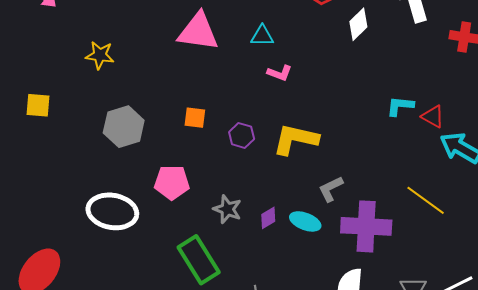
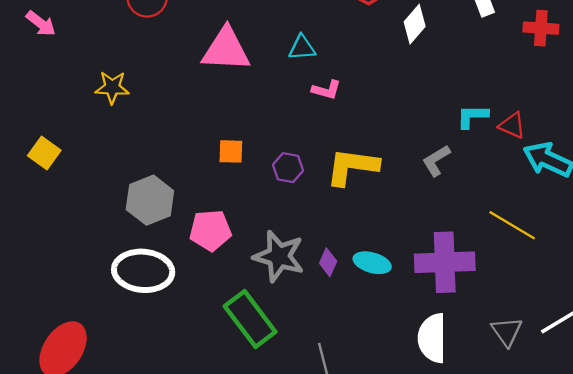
yellow square: (38, 105) -> (44, 153), turned 36
gray hexagon: (124, 127) -> (150, 200), moved
gray L-shape: (331, 189) -> (436, 161), moved
gray star: (227, 209) -> (279, 256), size x1.5
purple diamond: (268, 218) -> (328, 262), turned -30

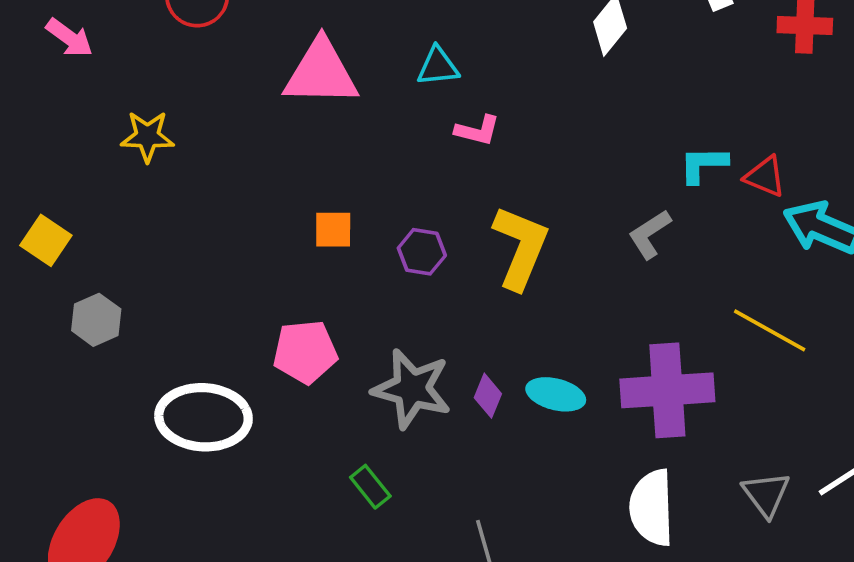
pink arrow: (41, 24) -> (69, 38), moved
yellow L-shape: (352, 167) -> (521, 247), turned 106
gray hexagon: (150, 200) -> (96, 320), moved, size x0.7
green rectangle: (250, 319) -> (370, 487), size x0.5

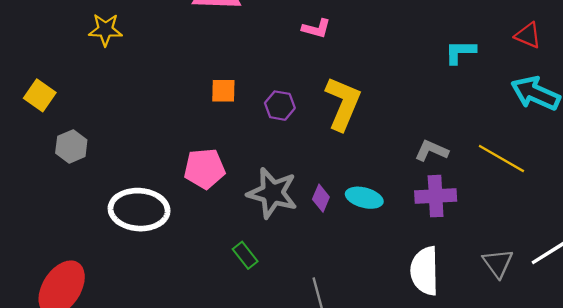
red triangle: (765, 177) -> (528, 35), moved
gray L-shape: (650, 234) -> (432, 151), moved, turned 56
purple cross: (667, 390) -> (436, 196), size x0.7

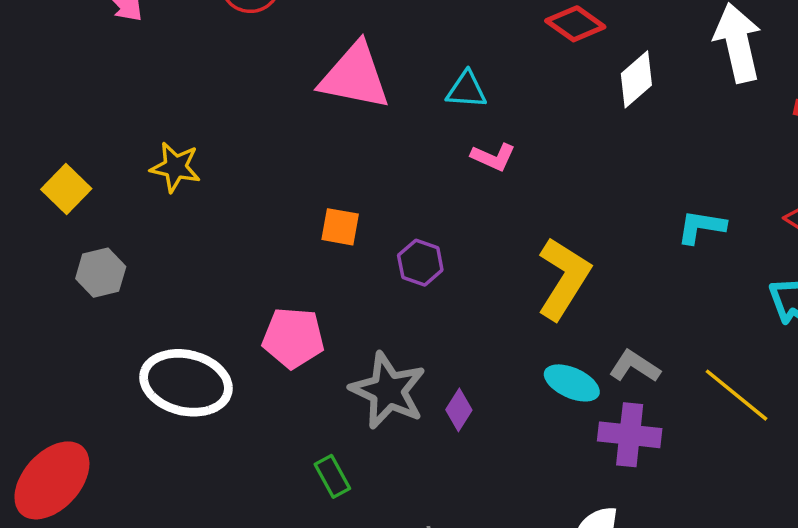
yellow star: (105, 30) -> (175, 167), moved
yellow L-shape: (343, 103) -> (564, 278), moved
cyan ellipse: (364, 198) -> (572, 383), moved

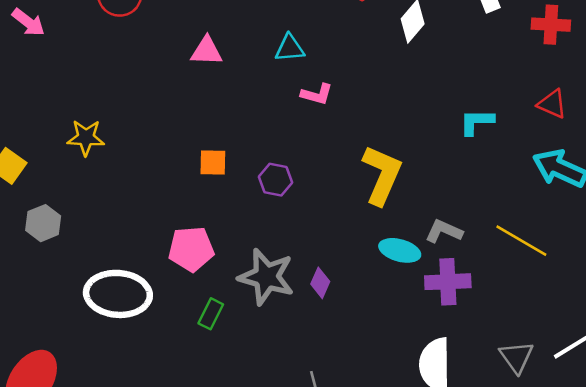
pink triangle: (355, 76) -> (207, 51), size x0.6
green rectangle: (332, 476) -> (211, 314), moved, turned 64

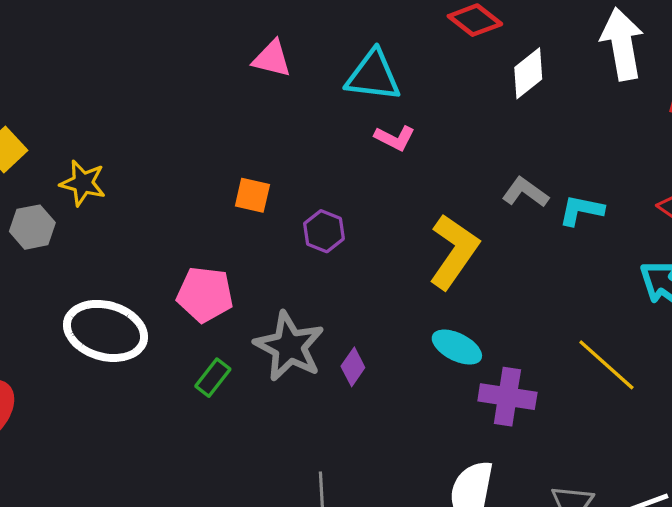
cyan triangle: (290, 48) -> (373, 76), size x1.5
yellow star: (86, 138) -> (83, 183), moved
gray L-shape: (444, 231) -> (525, 192), moved

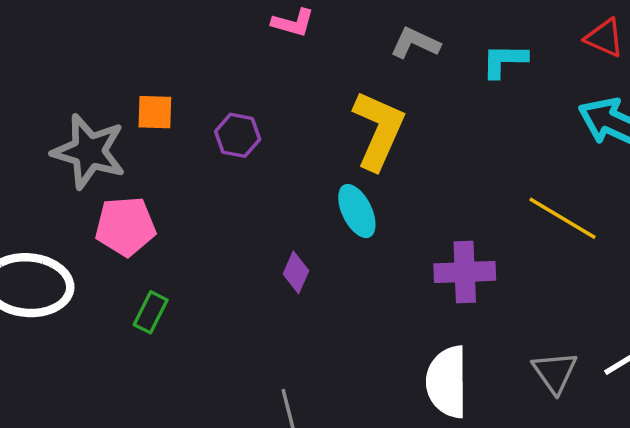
gray L-shape: (525, 192) -> (415, 43), moved
gray star: (289, 346) -> (89, 151), moved
cyan ellipse: (457, 347) -> (357, 211), moved, turned 48

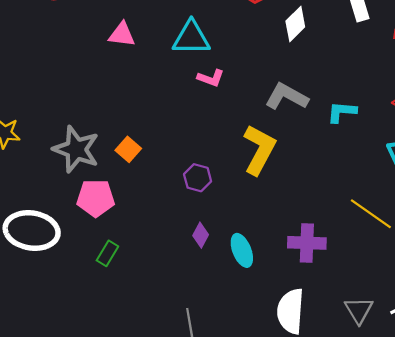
gray L-shape: (415, 43) -> (287, 97), size x1.4
orange square: (155, 112) -> (128, 149), moved, turned 35
purple hexagon: (238, 135) -> (198, 178), moved
cyan ellipse: (357, 211) -> (242, 250), moved

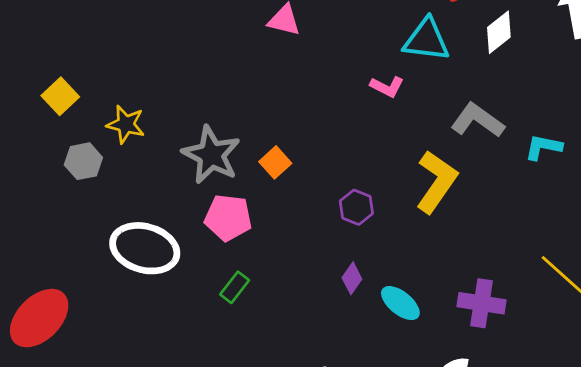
cyan triangle: (191, 38) -> (426, 40), moved
cyan ellipse: (242, 250) -> (400, 303), turned -36

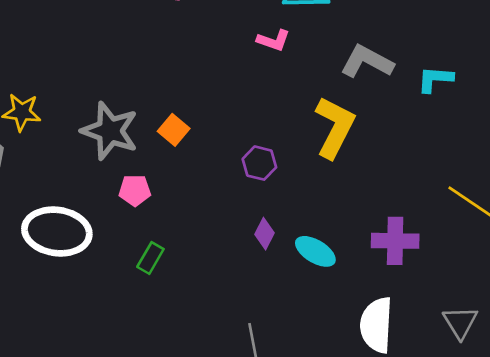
pink pentagon: (228, 218) -> (135, 190), size x0.7

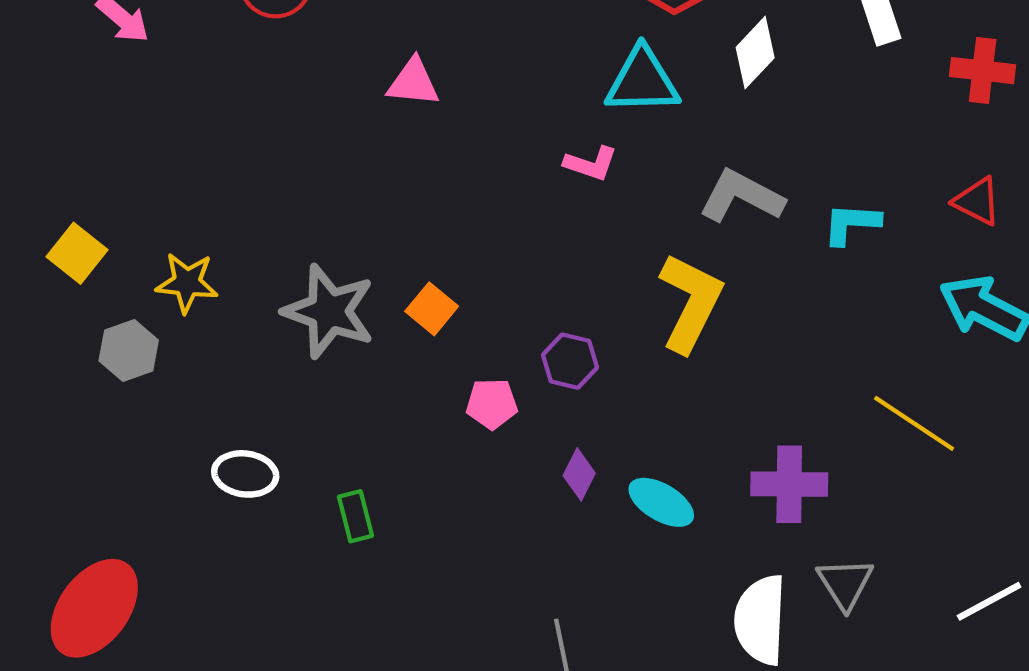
pink pentagon: (135, 190) -> (492, 404), moved
white ellipse: (57, 231) -> (245, 474), size x0.6
green rectangle: (150, 258) -> (355, 516), moved, turned -44
gray triangle: (460, 322) -> (845, 583), moved

